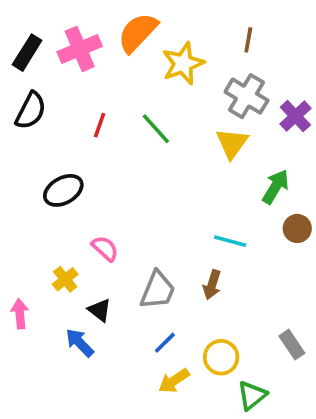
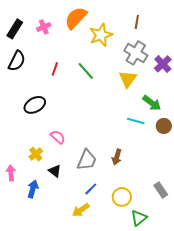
pink cross: (80, 49) -> (44, 27), size x0.6
green arrow: (275, 187) -> (152, 103), turned 96
cyan line: (230, 241) -> (136, 121), moved
blue arrow: (80, 343) -> (33, 189), moved, turned 60
yellow arrow: (174, 381) -> (81, 210), moved

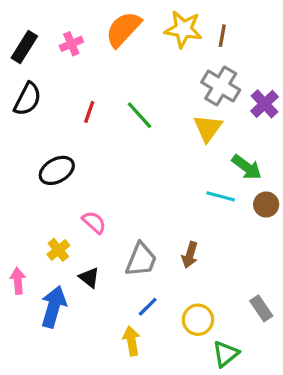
yellow star: (101, 35) -> (183, 29), moved, turned 30
blue arrow: (33, 189) -> (54, 307), size x1.4
yellow arrow: (81, 210) -> (131, 341), turned 114

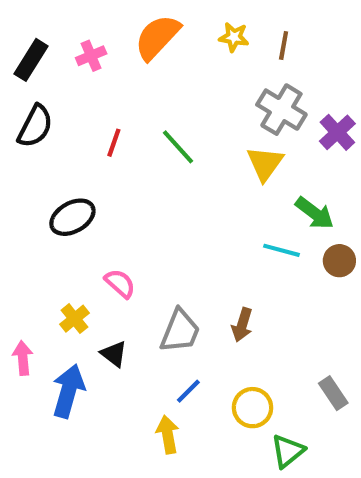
yellow star: (183, 29) -> (234, 37), size x0.6

